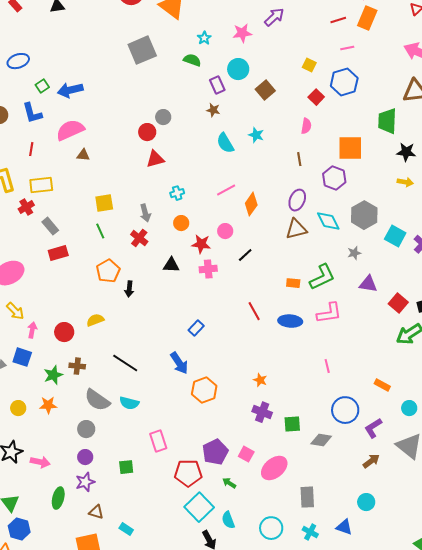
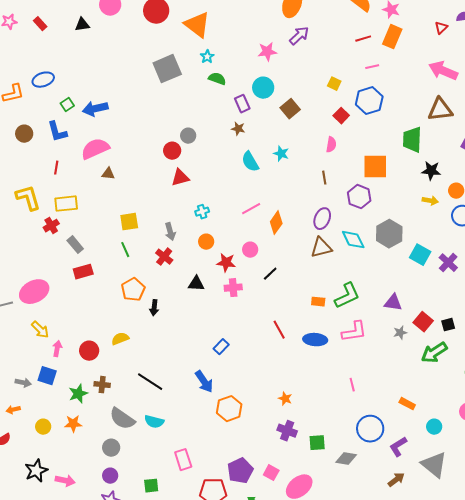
cyan star: (204, 38) -> (207, 57), moved
gray star: (354, 253) -> (400, 333), moved

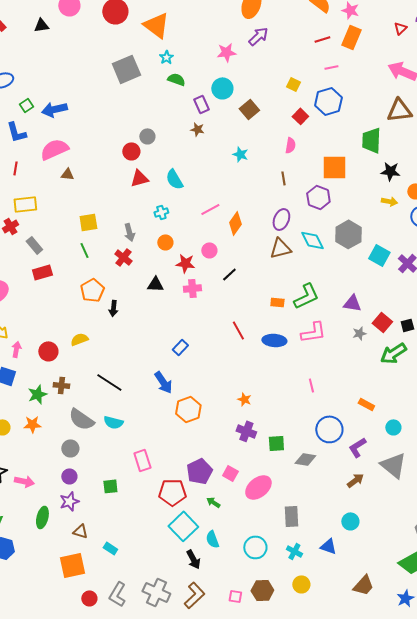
cyan semicircle: (250, 162) -> (174, 179), moved

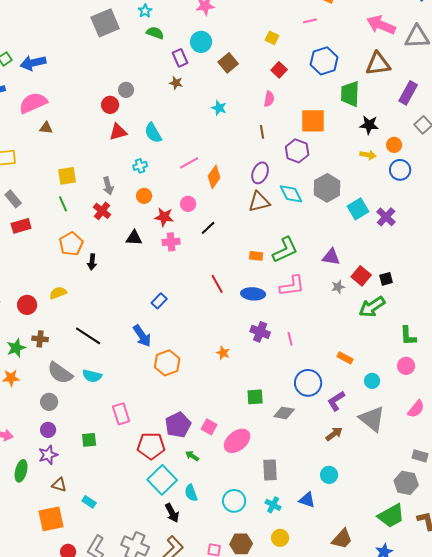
blue hexagon: (328, 101) -> (324, 61), moved
cyan square: (379, 255) -> (358, 209), turned 30
purple cross: (246, 431) -> (260, 332), moved

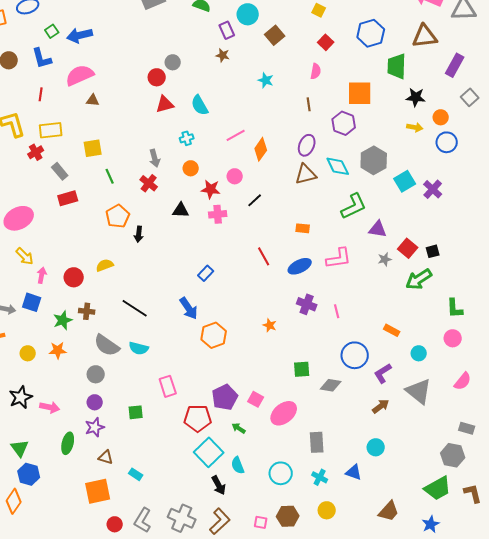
yellow square: (67, 176) -> (93, 148), moved
green L-shape: (285, 250) -> (354, 206), moved
blue ellipse: (253, 294) -> (300, 266), turned -30

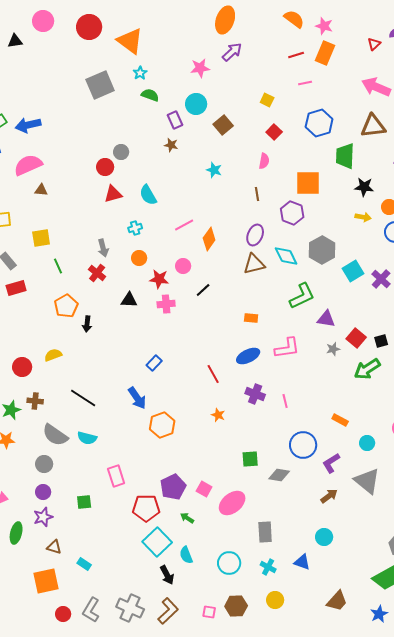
red line: (264, 256) -> (213, 374), moved

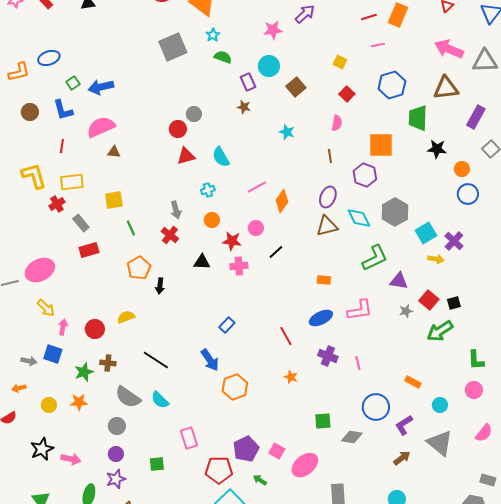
yellow arrow: (363, 217) -> (436, 259), moved
cyan semicircle: (87, 438) -> (160, 400), turned 30

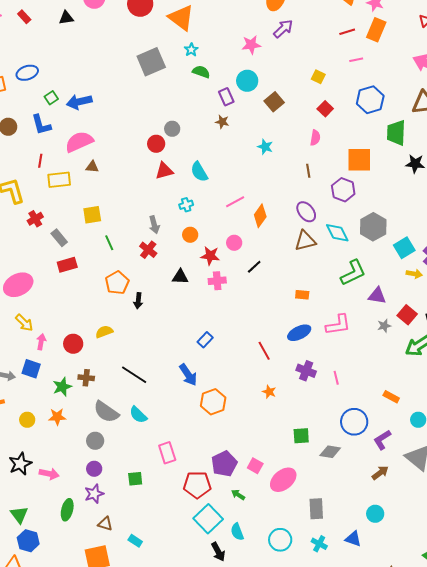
yellow rectangle: (72, 182) -> (59, 180), moved
purple ellipse: (328, 197) -> (306, 212), turned -60

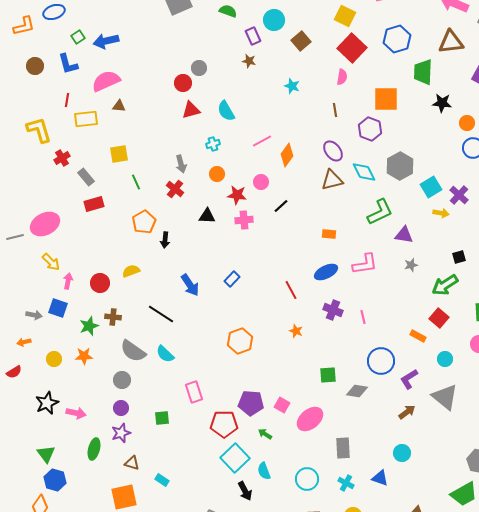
yellow square: (318, 77) -> (345, 16), size x1.5
red square: (325, 109) -> (352, 48), size x1.8
red square: (407, 315) -> (439, 318), moved
blue arrow: (188, 375) -> (190, 285), moved
purple pentagon: (224, 464) -> (251, 403), turned 30

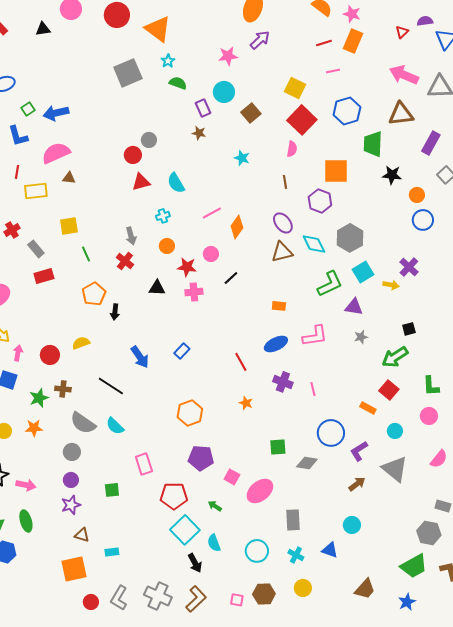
cyan square: (431, 187) -> (363, 272), moved
purple pentagon: (251, 403) -> (201, 458), moved
green ellipse: (94, 449) -> (26, 521), moved, turned -30
cyan rectangle: (162, 480) -> (112, 552), turned -40

